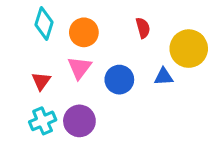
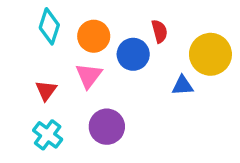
blue circle: (119, 80) -> (133, 54), moved
cyan cross: (43, 121) -> (48, 135), turned -30
purple circle: (79, 121) -> (107, 127), moved

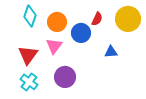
red semicircle: (159, 31) -> (97, 19), turned 40
yellow circle: (210, 54) -> (128, 19), moved
red triangle: (46, 90) -> (28, 55), size x1.5

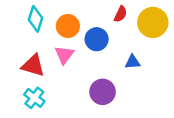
red semicircle: (97, 19) -> (121, 14), moved
red triangle: (28, 55) -> (33, 66), turned -50
purple circle: (65, 77) -> (103, 92), moved

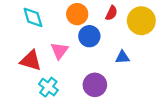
cyan diamond: (36, 19) -> (33, 17), turned -35
orange circle: (68, 26) -> (77, 14), moved
cyan cross: (34, 98) -> (48, 87), moved

